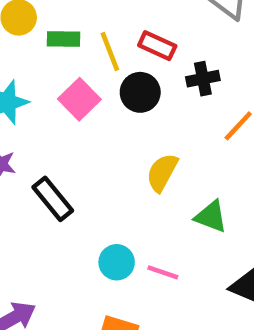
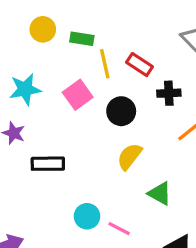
green rectangle: (63, 39) -> (82, 39), moved
black circle: (140, 92) -> (121, 111), moved
black rectangle: (53, 199) -> (48, 164), turned -60

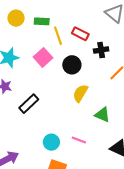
black rectangle: (48, 164) -> (29, 104), turned -36
cyan circle: (87, 216) -> (51, 142), moved

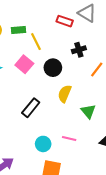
red rectangle: (80, 34) -> (65, 21), moved
black rectangle: (29, 104) -> (31, 108), moved
green triangle: (102, 115) -> (88, 111), turned 35

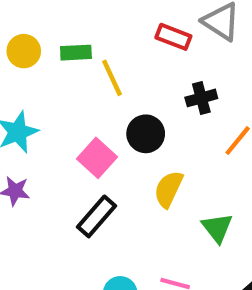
pink square: (24, 64) -> (97, 158), moved

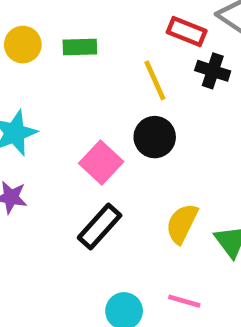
yellow line: (112, 78) -> (155, 80), moved
black cross: (201, 98) -> (213, 71), moved, turned 32
yellow semicircle: (169, 189) -> (182, 224), moved

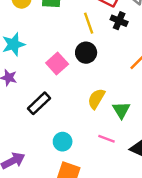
black rectangle: (100, 227) -> (39, 103), moved
pink line: (184, 301) -> (106, 139), moved

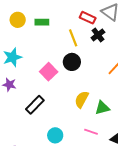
black cross: (119, 21) -> (98, 35), turned 32
green triangle: (121, 110) -> (102, 108), turned 49

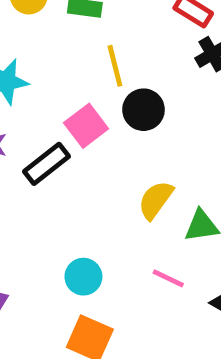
yellow line: (73, 38) -> (115, 66), moved
black rectangle: (35, 105) -> (46, 164), moved

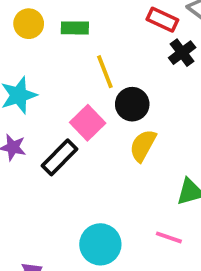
yellow semicircle: (156, 200) -> (143, 146), moved
cyan circle: (83, 277) -> (100, 244), size x1.4

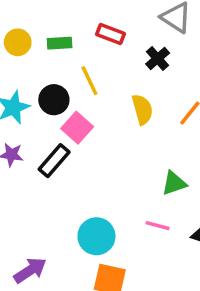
red rectangle: (162, 20) -> (110, 34), moved
black circle: (132, 104) -> (54, 100), moved
yellow semicircle: (143, 146) -> (142, 109), moved, turned 140

